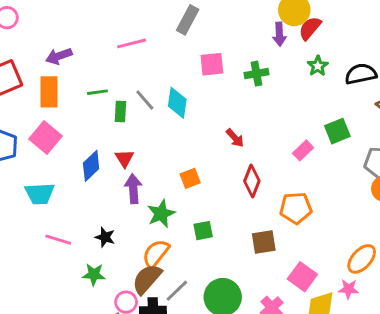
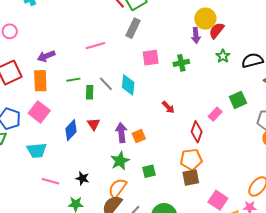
red diamond: (252, 181) -> (197, 132), moved
purple arrow: (133, 189) -> (121, 133), moved
orange pentagon: (296, 208) -> (191, 159), moved

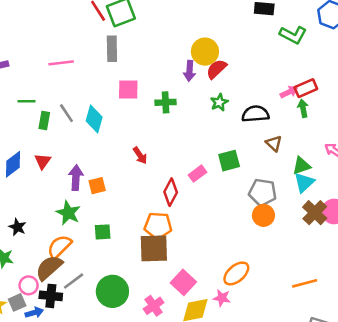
gray rectangle: (133, 28) -> (112, 49), turned -36
green star: (120, 161) -> (68, 213), turned -30
brown square: (191, 178) -> (154, 248), size x1.4

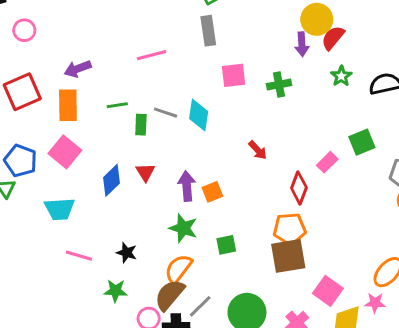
gray line: (66, 113) -> (166, 113), turned -30

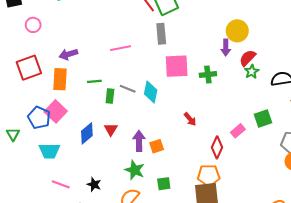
red semicircle: (333, 38) -> (248, 58), moved
pink square: (234, 75) -> (177, 66), size x1.4
blue pentagon: (21, 161) -> (39, 118), moved

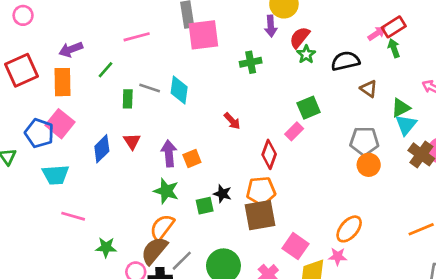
pink square: (177, 66) -> (203, 35), moved
green line: (94, 81) -> (106, 70), moved, turned -40
green square: (263, 118) -> (309, 108), moved
black star: (94, 184) -> (222, 194), moved

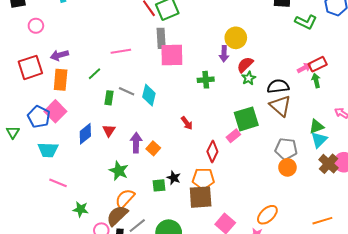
purple arrow: (71, 49) -> (59, 55), moved
brown triangle: (369, 89) -> (280, 106), moved, size x1.6
green square: (309, 108) -> (246, 119), size x1.4
orange square: (192, 158) -> (153, 148), turned -32
green star: (166, 191) -> (119, 171), moved

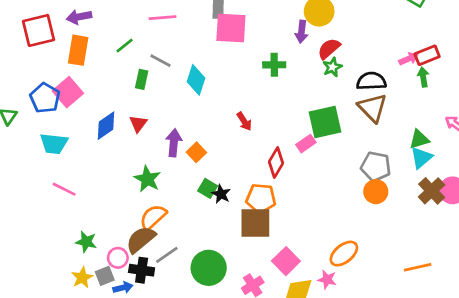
gray line: (127, 91) -> (161, 61), moved
green square: (159, 185) -> (208, 188), moved, turned 32
green star: (81, 209) -> (86, 242), moved

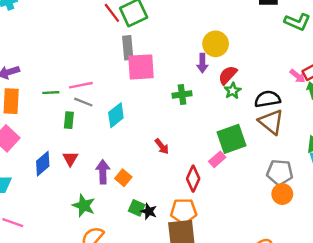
pink line: (162, 18) -> (81, 85), moved
green line: (125, 46) -> (51, 93), turned 42
pink arrow: (409, 59) -> (298, 76), turned 70
cyan diamond: (196, 80) -> (116, 115), turned 40

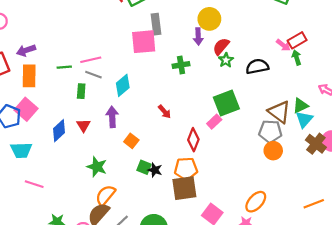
gray rectangle: (128, 48) -> (156, 24), moved
brown triangle: (271, 122) -> (279, 112), moved
purple arrow: (103, 172) -> (112, 117), moved

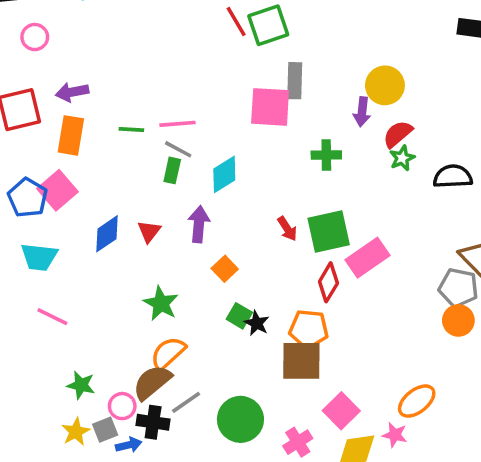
green rectangle: (81, 91) -> (172, 170), moved
green square: (226, 103) -> (329, 231), moved
pink rectangle: (214, 122) -> (367, 258), size x1.6

